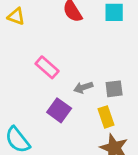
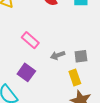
purple square: (59, 110) -> (26, 72), moved

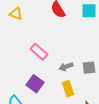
yellow rectangle: (75, 77) -> (68, 89), moved

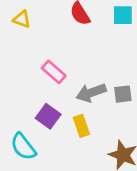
gray arrow: (66, 67) -> (91, 93), size x1.5
yellow rectangle: (68, 89) -> (81, 126), moved

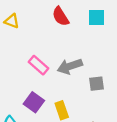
gray arrow: (91, 93) -> (70, 66), moved

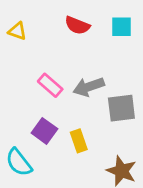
red semicircle: (61, 16) -> (77, 25), turned -36
gray square: (96, 84) -> (121, 108), size x1.5

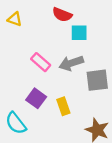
cyan square: (121, 27) -> (79, 33), moved

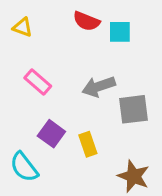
cyan square: (79, 33) -> (120, 32), moved
pink rectangle: (41, 62) -> (38, 82), moved

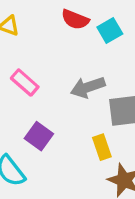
cyan square: (120, 32) -> (110, 30), turned -30
yellow rectangle: (88, 144) -> (102, 147), moved

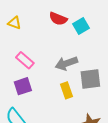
purple square: (39, 136) -> (23, 86), moved, turned 36
yellow rectangle: (102, 147) -> (66, 90), moved

